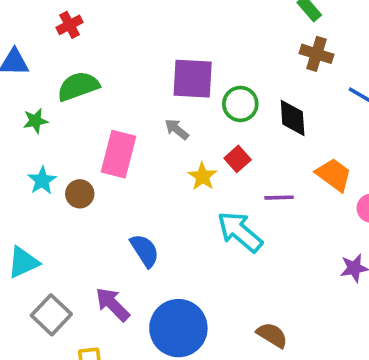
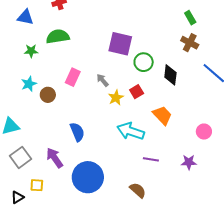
gray arrow: (177, 129) -> (103, 80), moved
pink rectangle: (118, 154) -> (73, 77), size x0.7
orange trapezoid: (334, 175) -> (162, 115), moved
purple line: (279, 198) -> (151, 159), moved
cyan arrow: (240, 232) -> (131, 131), turned -32

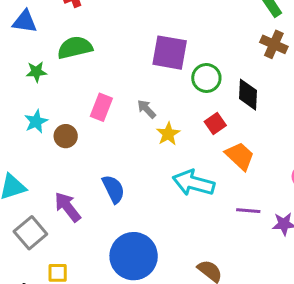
red square: (137, 92) -> (215, 124), moved
purple arrow: (55, 158) -> (68, 207), moved
purple line: (151, 159) -> (248, 211), moved

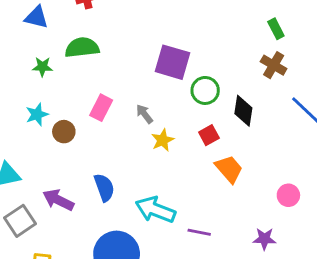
cyan arrow: (194, 183) -> (155, 210), moved
purple arrow: (68, 207) -> (58, 200), turned -32
purple line: (248, 211) -> (199, 232), moved

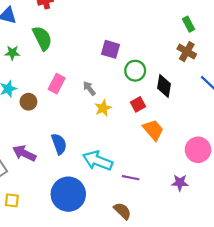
green semicircle: (82, 48) -> (42, 38), turned 70
purple square: (173, 62) -> (111, 49), size x0.7
pink circle: (288, 195) -> (198, 150), size x1.5

